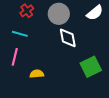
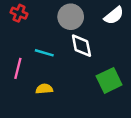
red cross: (27, 11) -> (19, 13), moved, turned -32
cyan line: (20, 34) -> (44, 53), moved

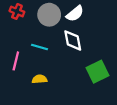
white semicircle: (114, 16) -> (75, 14), moved
gray circle: (71, 17) -> (49, 15), moved

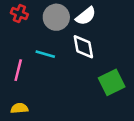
yellow semicircle: (39, 79) -> (19, 108), moved

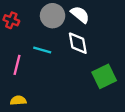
red cross: (19, 14) -> (11, 20), moved
white semicircle: (86, 16) -> (80, 15), turned -102

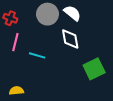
cyan line: (42, 50) -> (37, 55), moved
pink line: (17, 65) -> (15, 42), moved

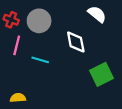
white semicircle: (72, 13) -> (97, 14), moved
gray circle: (47, 14) -> (39, 21), moved

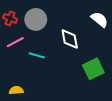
white semicircle: (97, 14) -> (99, 19), moved
pink line: (17, 45) -> (15, 42), turned 48

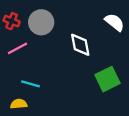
cyan line: (37, 55) -> (31, 84), moved

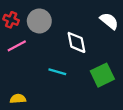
cyan line: (31, 84) -> (57, 72), moved

